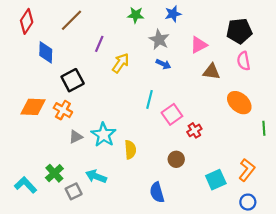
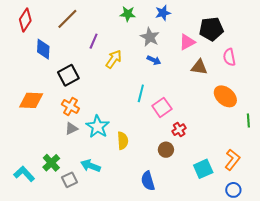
black pentagon: (239, 31) -> (211, 29), moved
orange cross: (63, 110) -> (70, 106), moved
red cross: (194, 130) -> (179, 130), moved

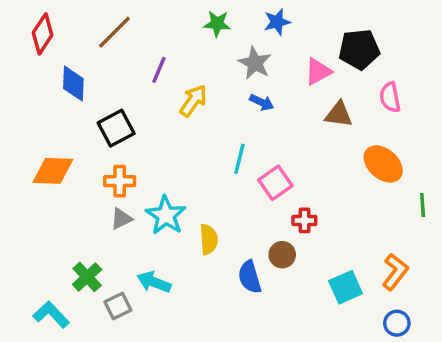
orange cross: (70, 106) -> (120, 181), turned -30
red cross: (179, 130) -> (304, 220), turned 32
cyan L-shape: (24, 174) -> (51, 315), moved
blue semicircle: (148, 181) -> (250, 277), moved

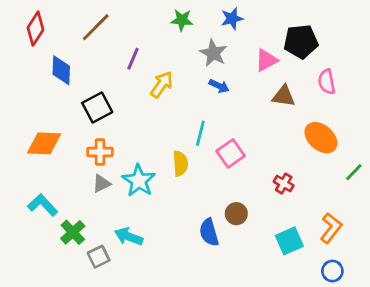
green line: (423, 205) -> (354, 172), turned 48
red cross: (304, 220) -> (284, 184), moved, turned 30
yellow semicircle: (209, 239) -> (180, 163), moved
cyan L-shape: (51, 315) -> (43, 205), moved

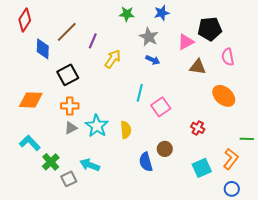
brown line: (96, 27) -> (67, 32), moved
yellow semicircle: (180, 163) -> (126, 130), moved
green line: (354, 172) -> (247, 139), moved, turned 48

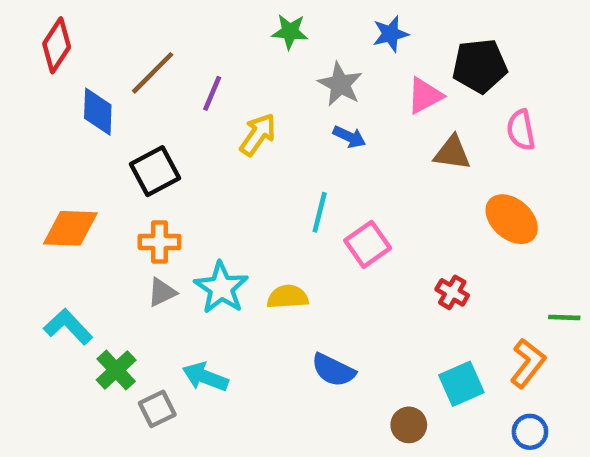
blue star: (162, 13) -> (390, 34), moved
yellow semicircle: (126, 130) -> (288, 297), turned -90
brown circle: (165, 149) -> (409, 425), moved
blue semicircle: (146, 162) -> (333, 370), turned -48

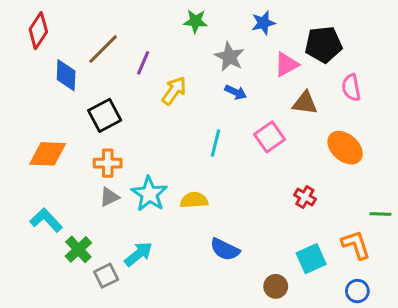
pink square: (368, 244) -> (270, 137), moved
orange L-shape: (528, 363) -> (356, 245), turned -56
cyan arrow: (205, 377) -> (139, 254), turned 120

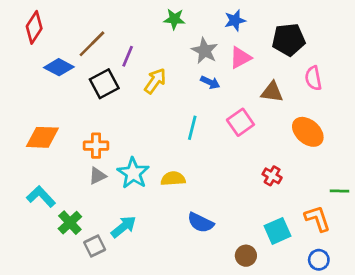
pink triangle: (286, 64) -> (240, 58), moved
blue diamond: (66, 75) -> (59, 67), turned -64
black square: (105, 115) -> (104, 84), moved

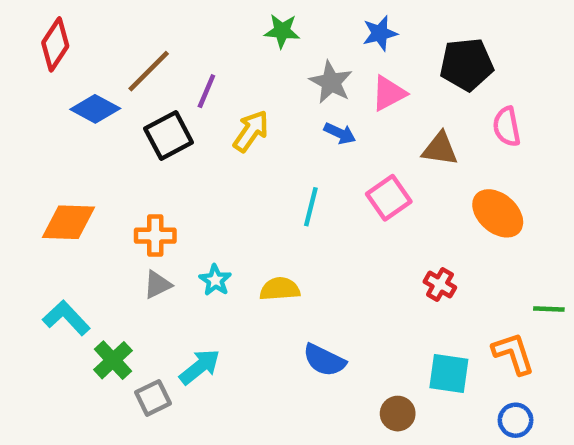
cyan star: (133, 173) -> (215, 280), size x0.6
cyan square: (278, 231) -> (449, 373), turned 32

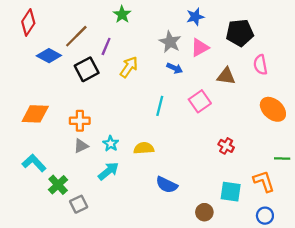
green star: (282, 31) -> (122, 14), moved, turned 30
orange ellipse: (498, 213) -> (273, 109), moved
cyan arrow: (200, 367) -> (108, 171), moved

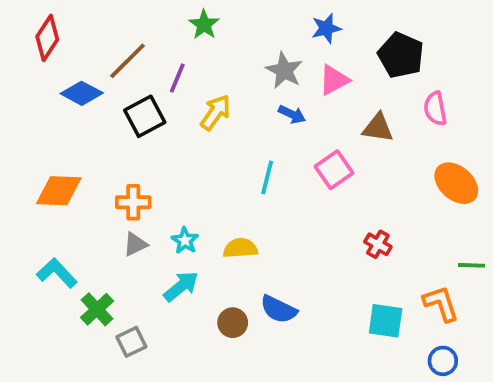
black pentagon: (240, 33) -> (401, 55), turned 30
brown circle: (204, 212) -> (233, 323), moved

